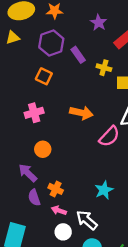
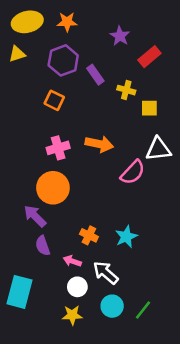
pink cross: (34, 113) -> (58, 148), moved
orange circle: (43, 149) -> (53, 188), size x1.6
orange cross: (56, 189) -> (89, 235), moved

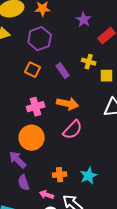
purple rectangle: (95, 75) -> (63, 71), moved
pink semicircle: (133, 172) -> (73, 130), moved
orange cross: (89, 235) -> (60, 175), turned -32

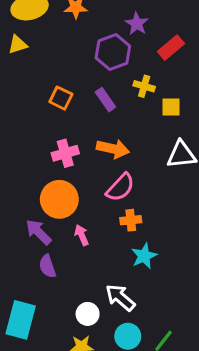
purple hexagon: (40, 39) -> (113, 52), moved
orange cross: (60, 175) -> (131, 220), moved
pink arrow: (47, 195) -> (82, 235), moved, turned 48

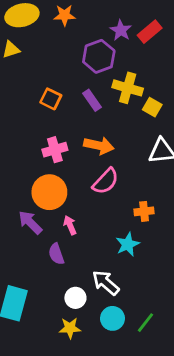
red rectangle: (171, 48) -> (150, 32), moved
yellow cross: (144, 86) -> (128, 88), size x1.5
yellow square: (171, 107) -> (152, 107), turned 30
orange cross: (131, 220) -> (144, 211), moved
purple semicircle: (47, 266) -> (56, 254), moved

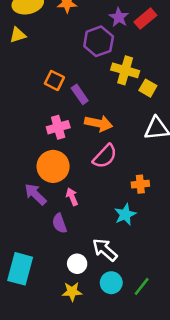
purple rectangle: (92, 100) -> (80, 94), moved

